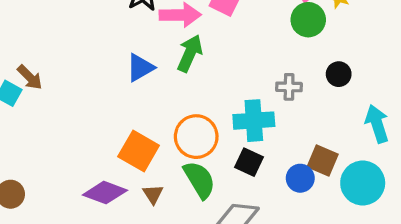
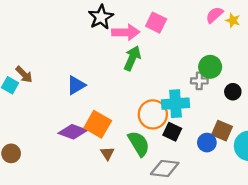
green circle: (308, 20) -> (210, 67), moved
blue triangle: (140, 68) -> (76, 85), moved
black circle: (339, 74) -> (233, 92), moved
orange circle: (196, 137) -> (153, 114), moved
purple diamond: (105, 193) -> (73, 132), moved

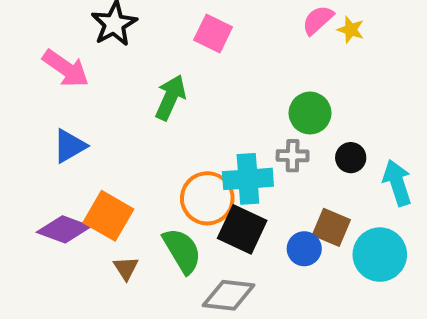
pink arrow: (126, 32) -> (66, 68), moved, turned 36
gray cross: (199, 81) -> (293, 156), moved
black square: (172, 132) -> (242, 229), size x1.4

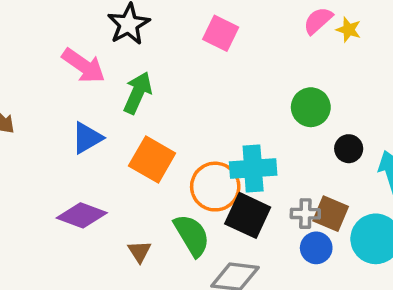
green arrow: (170, 98) -> (138, 93), moved
gray cross: (293, 156) -> (305, 214), moved
orange square: (108, 216) -> (152, 160), moved
blue circle: (304, 249) -> (316, 248), moved

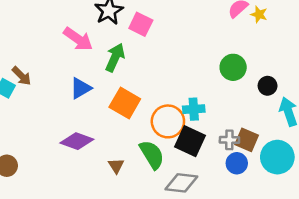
pink square: (221, 33) -> (141, 24), moved
black circle: (349, 149) -> (268, 86), moved
cyan cross: (253, 169) -> (194, 109), size x0.7

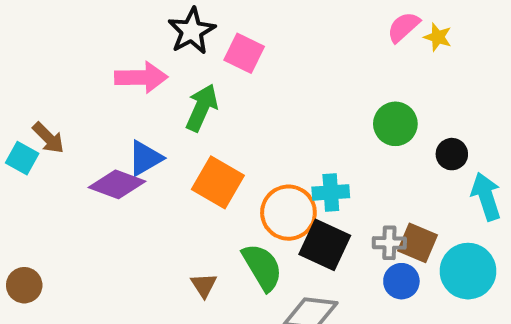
pink arrow: (78, 39) -> (141, 77), turned -36
purple diamond: (77, 141) -> (117, 184), moved

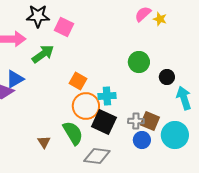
black star: (192, 31) -> (38, 16), turned 30
green arrow: (202, 108) -> (43, 54), turned 30
orange square: (218, 182) -> (78, 81), moved, size x0.7

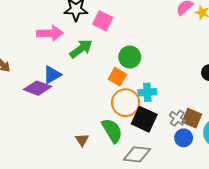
green circle: (139, 62) -> (130, 57), moved
gray cross: (136, 121) -> (177, 118), turned 35

